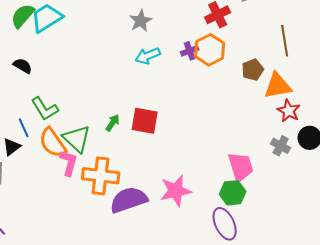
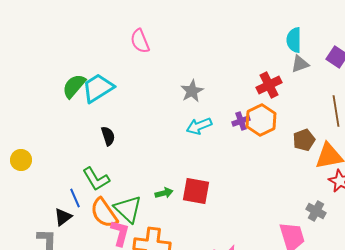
black semicircle: (23, 66) -> (108, 136), moved, turned 42
green arrow: (113, 123) -> (164, 193), turned 42
gray cross: (281, 146) -> (316, 211), moved

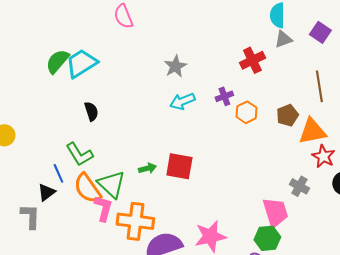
orange hexagon: (261, 120) -> (246, 112), moved, size x0.7

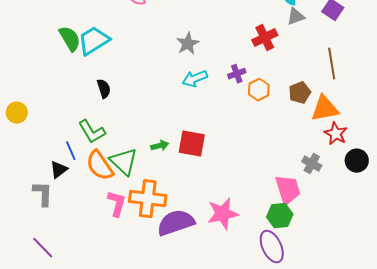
green semicircle: (57, 61) -> (70, 39), turned 108
pink L-shape: (103, 208) -> (117, 204), moved

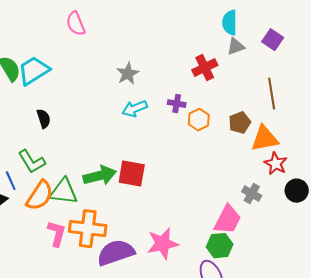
purple cross: (237, 74) -> (177, 104), turned 30
green arrow: (160, 146) -> (100, 176), size x1.8
green triangle: (124, 162) -> (64, 192), turned -36
orange semicircle: (100, 166) -> (40, 196), turned -112
pink trapezoid: (288, 190) -> (228, 220), turned 44

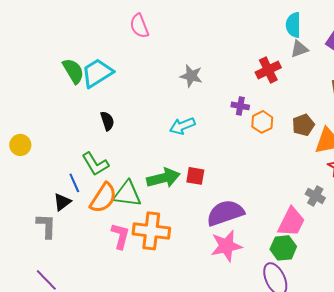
gray star: (128, 74) -> (191, 76), turned -30
cyan arrow: (135, 109) -> (182, 126), moved
red square: (132, 174) -> (195, 176), size x0.7
purple semicircle: (116, 253) -> (225, 213), moved

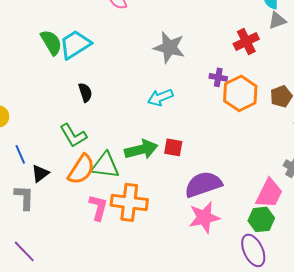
gray star: (191, 76) -> (169, 47), size x1.4
orange hexagon: (262, 122) -> (240, 93), size x1.6
blue line: (74, 183) -> (20, 154), moved

